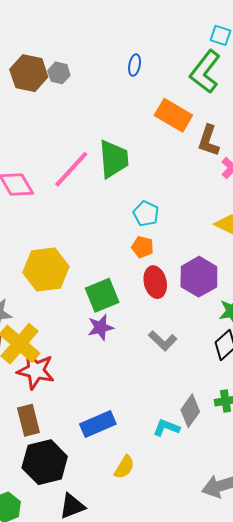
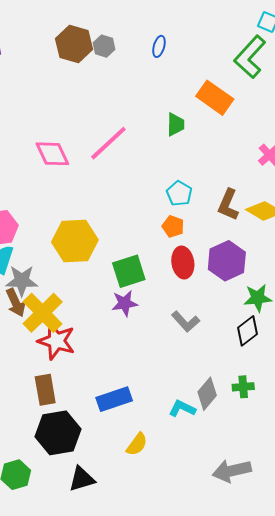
blue ellipse: (135, 65) -> (159, 46), moved
brown L-shape: (209, 141) -> (228, 205), moved
green trapezoid: (114, 159) -> (176, 124), moved, size x0.6

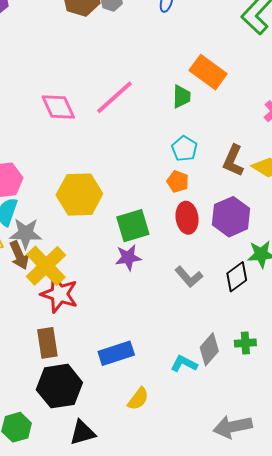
orange rectangle: (215, 98) -> (208, 72), moved
green trapezoid: (176, 124) -> (182, 97), moved
black diamond: (247, 331) -> (237, 277), moved

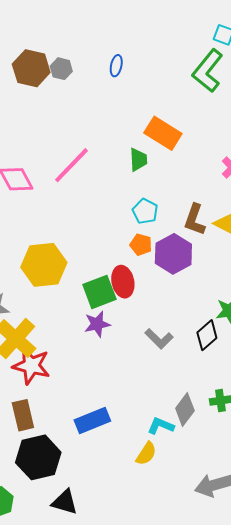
purple hexagon: (231, 217) -> (173, 254), moved
red ellipse: (187, 218) -> (123, 282), moved
yellow semicircle: (138, 399) -> (146, 454), moved
black triangle: (82, 433) -> (65, 502), turned 36

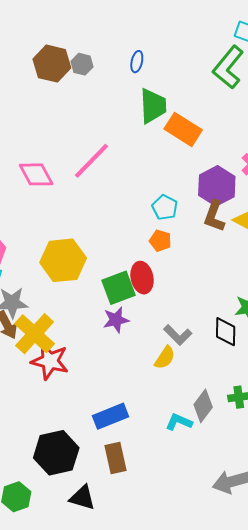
green trapezoid: (138, 160) -> (153, 106), moved, size x1.5
purple hexagon: (173, 254) -> (217, 186), moved
black diamond: (207, 335) -> (226, 332), turned -48
brown rectangle: (23, 415) -> (115, 458), moved
yellow semicircle: (146, 454) -> (165, 358), moved

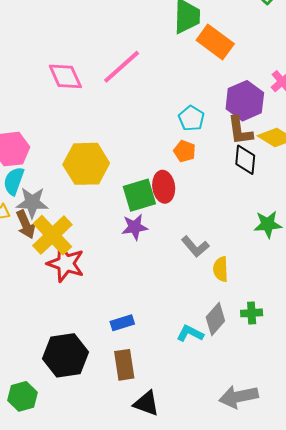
brown L-shape: (214, 216) -> (240, 131), turned -32
black diamond: (226, 332) -> (245, 160), moved
yellow semicircle: (165, 358) -> (221, 269), moved, turned 140
blue rectangle: (111, 416) -> (122, 323), size x0.7
black triangle: (82, 498) -> (146, 403), moved

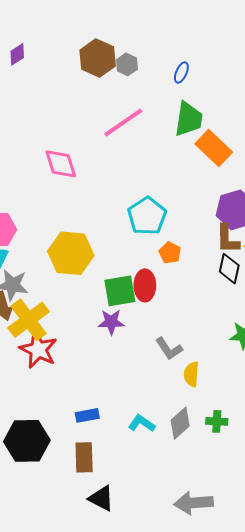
pink line: (122, 67) -> (123, 123), moved
cyan pentagon: (191, 118) -> (147, 216), moved, size x1.5
cyan L-shape: (190, 333) -> (142, 423), moved

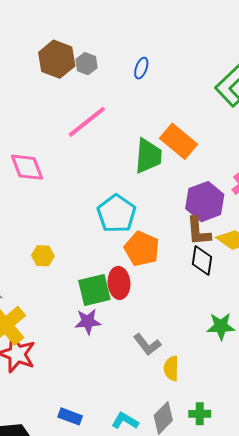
green trapezoid: (189, 119) -> (148, 156), moved
yellow hexagon: (71, 253) -> (43, 256), size x0.5
orange pentagon: (170, 253) -> (142, 249), size x1.6
blue rectangle: (87, 415) -> (70, 416), turned 35

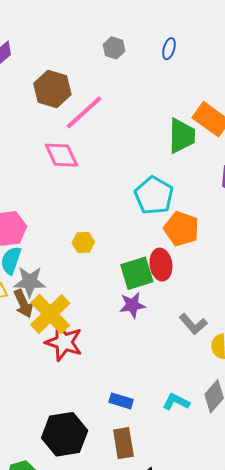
brown hexagon: (57, 59) -> (52, 89), moved
pink line: (87, 122) -> (84, 112), moved

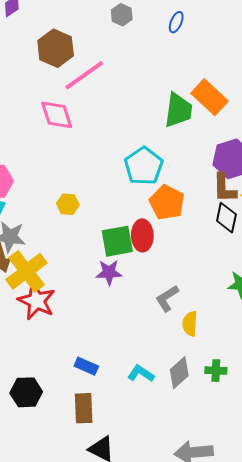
gray L-shape: (193, 324) -> (167, 298), turned 92
black hexagon: (65, 434) -> (26, 392), size x0.7

